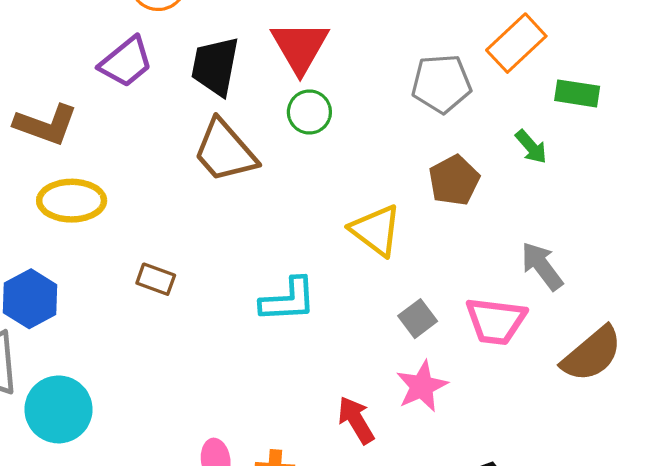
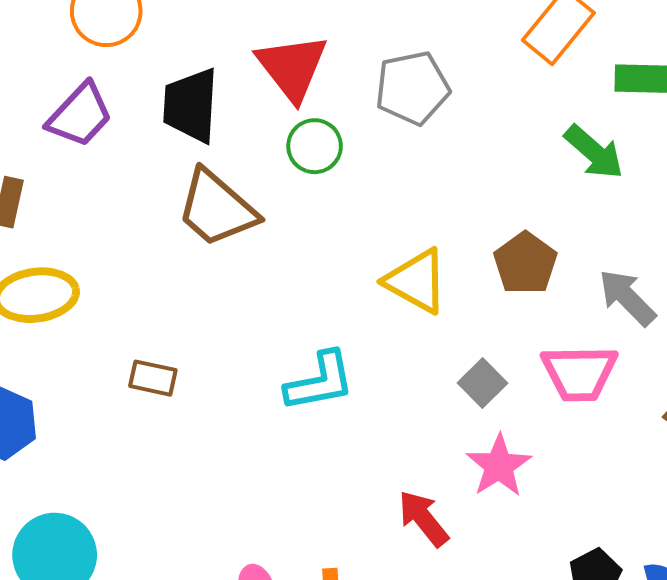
gray pentagon: (441, 84) -> (412, 88), moved
green arrow: (531, 147) -> (594, 152), size x1.4
brown pentagon: (454, 180) -> (525, 263), moved

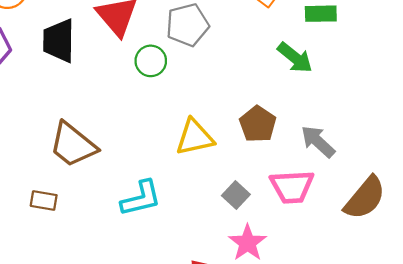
green circle: (315, 146) -> (151, 61), moved
brown trapezoid: (217, 208) -> (73, 145), moved
yellow triangle: (416, 281) -> (195, 137), turned -39

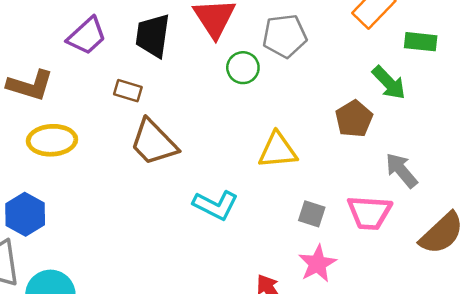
brown pentagon: (258, 124) -> (354, 119), moved
gray square: (236, 195) -> (312, 214), turned -32
cyan L-shape: (141, 198) -> (216, 205), turned 33
brown rectangle: (44, 201) -> (128, 91), moved

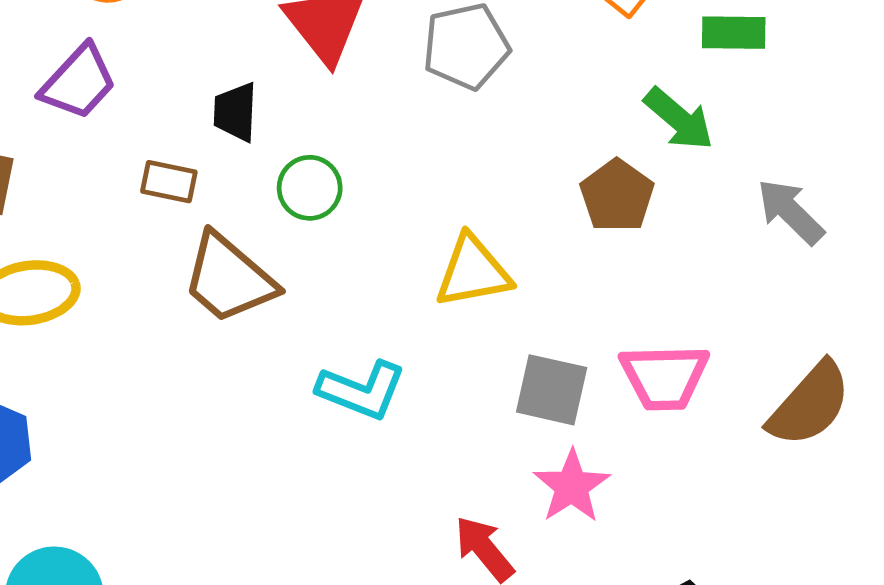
black trapezoid: (153, 36) -> (235, 112), moved, size x0.7
green circle: (243, 68) -> (310, 188), moved
gray arrow: (401, 170) -> (791, 212), moved
gray square: (312, 214) -> (552, 390), size x1.4

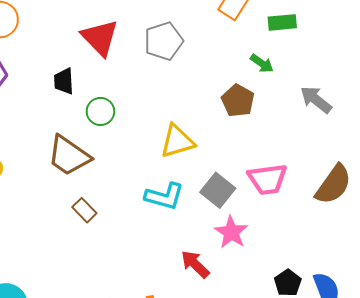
green arrow: (679, 119) -> (262, 63), size x0.7
brown rectangle: (169, 182) -> (84, 210), moved, turned 40
cyan L-shape: (362, 390) -> (164, 196), moved
gray square: (552, 390) -> (218, 190), turned 32

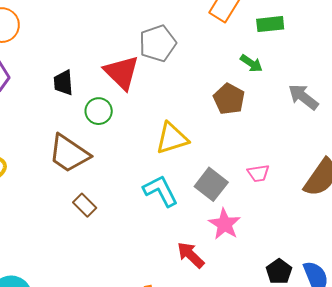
red triangle: (100, 38) -> (122, 72), moved
pink trapezoid: (267, 179) -> (258, 173), size x0.6
cyan L-shape: (164, 196) -> (161, 191), turned -132

